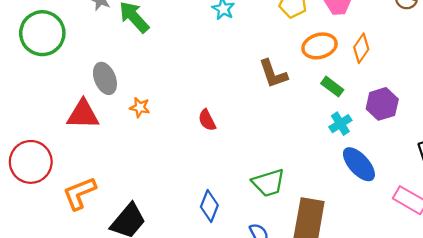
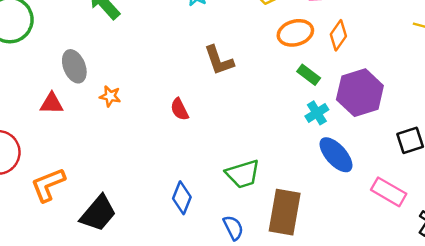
brown L-shape: (273, 74) -> (219, 60), moved
purple hexagon: (382, 104) -> (360, 93), size x1.4
red triangle: (83, 114) -> (52, 103), size x0.7

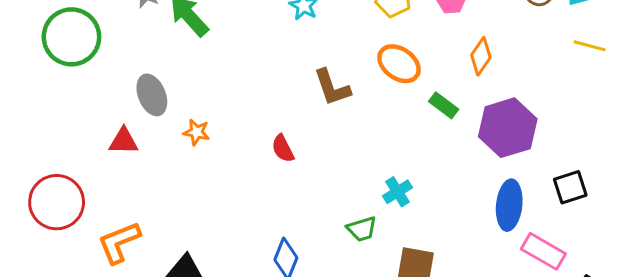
orange ellipse: (295, 33) -> (399, 64), moved, turned 52
cyan cross: (317, 113) -> (398, 192), moved
blue ellipse: (336, 155) -> (509, 205), moved, turned 48
green trapezoid: (243, 174) -> (362, 229), size x0.7

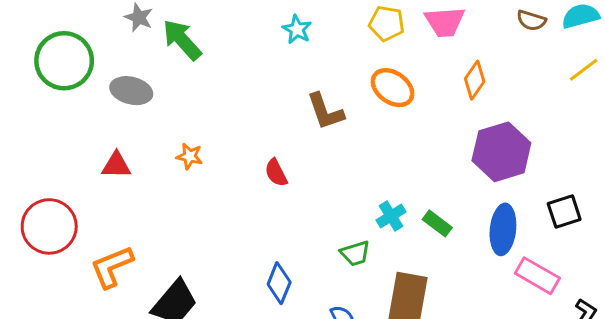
yellow line: (590, 46) -> (584, 70), turned -52
gray ellipse: (152, 95) -> (131, 91), moved, turned -54
green rectangle: (444, 105) -> (437, 223), moved

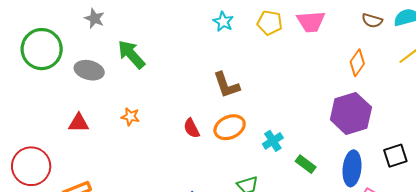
cyan star: (297, 29) -> (223, 22), moved
green arrow: (182, 40) -> (131, 54), moved
orange diamond: (475, 80) -> (357, 63), moved
orange ellipse: (393, 88) -> (230, 127), moved, turned -60
cyan cross: (391, 216) -> (273, 141), moved

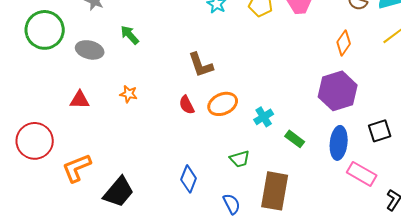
green arrow: (131, 54) -> (130, 35), size x0.7
brown L-shape: (226, 85) -> (201, 65), moved

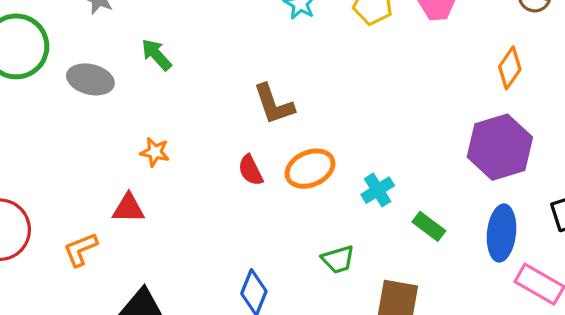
red triangle: (80, 100) -> (128, 208), moved
orange L-shape: (77, 168) -> (81, 249), moved, size x0.7

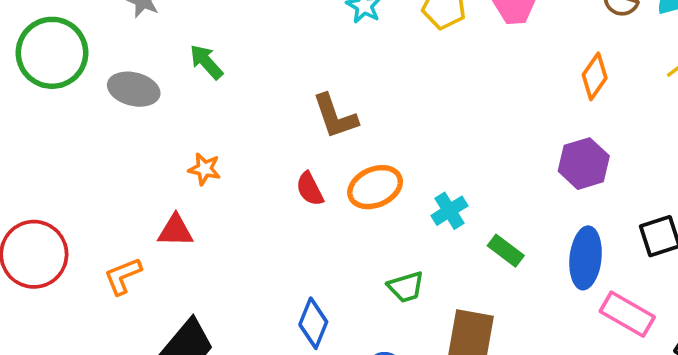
purple hexagon: (500, 147) -> (584, 164), size x0.7

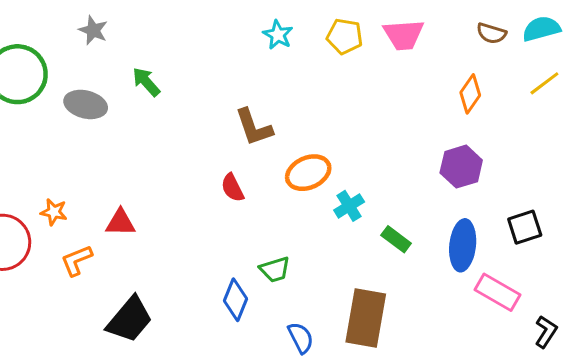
orange star: (204, 169) -> (54, 212), moved
orange ellipse: (375, 187) -> (308, 173), moved
green trapezoid: (406, 287) -> (275, 270), moved

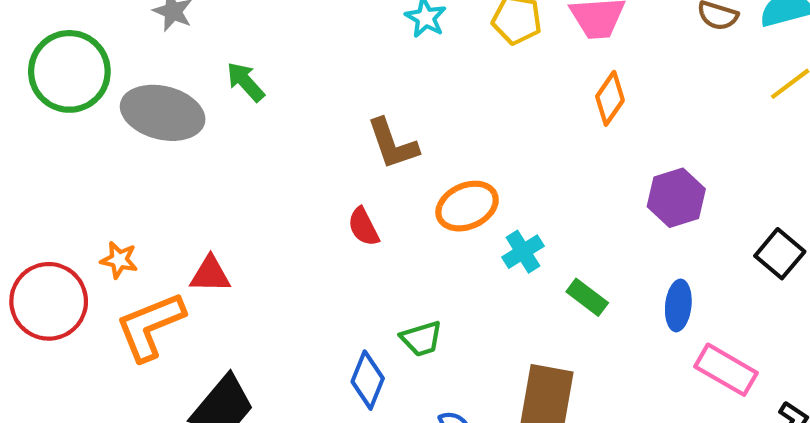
orange diamond: (470, 94) -> (610, 98), moved
gray ellipse: (86, 104) -> (163, 113), size x1.4
black square: (525, 227) -> (780, 254), moved, turned -32
blue ellipse: (463, 245) -> (678, 305), size x0.7
orange L-shape: (77, 260) -> (150, 326), size x1.6

